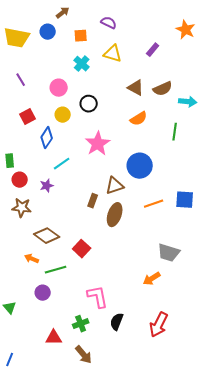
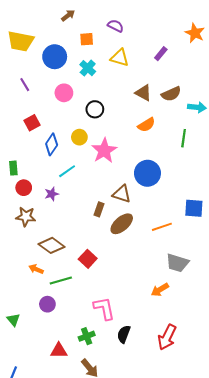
blue circle: (48, 32) -> (55, 57), moved, size x1.5
yellow circle: (63, 115) -> (79, 137), moved
brown triangle: (115, 186) -> (122, 194), turned 36
orange line: (154, 204) -> (162, 227), moved
brown ellipse: (115, 215) -> (122, 224), turned 30

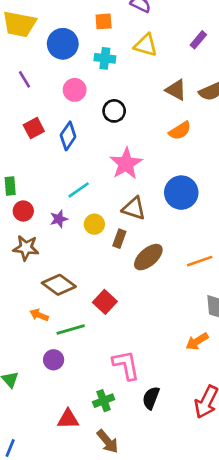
cyan cross: (88, 68) -> (105, 58), turned -35
yellow circle: (79, 137) -> (94, 224), moved
blue diamond: (52, 144) -> (68, 136), moved
brown triangle: (122, 194) -> (134, 208), moved

